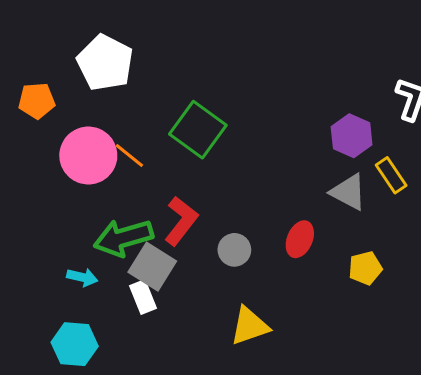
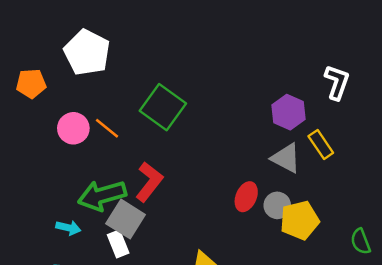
pink circle: (88, 156) -> (73, 128), size x0.7
gray circle: (234, 250) -> (277, 205), moved
yellow pentagon: (365, 268) -> (300, 220), size x1.4

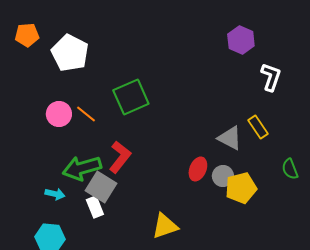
orange pentagon: (31, 84) -> (27, 35), moved
green square: (163, 107) -> (131, 97), turned 30
purple hexagon: (288, 112) -> (241, 40), moved
green semicircle: (361, 241) -> (290, 169), moved

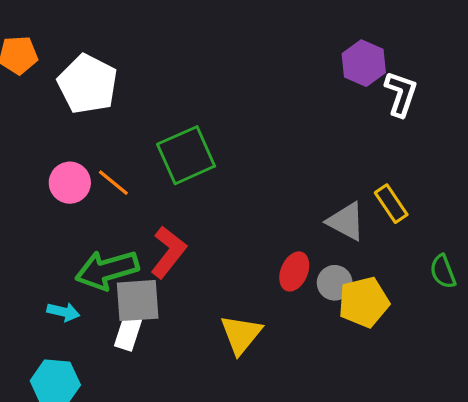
white L-shape: (271, 77) -> (401, 94), moved
gray square: (101, 187) -> (138, 301), turned -36
white rectangle: (95, 207) -> (128, 333), turned 40
yellow triangle: (165, 226) -> (241, 334), moved, turned -32

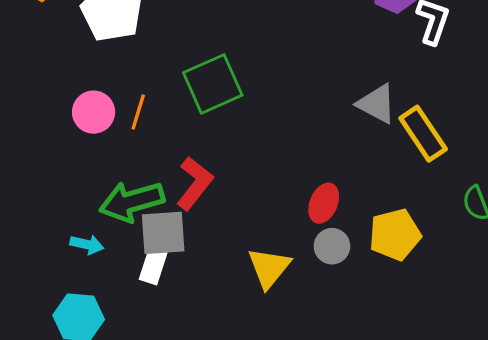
orange line: (113, 183) -> (138, 112), turned 68
yellow rectangle: (391, 204) -> (423, 134), size x1.4
gray triangle: (346, 221) -> (377, 104), moved
gray circle: (335, 283) -> (332, 246), moved

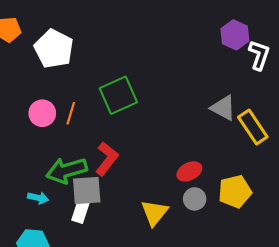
red ellipse: (324, 203) -> (189, 171), turned 40

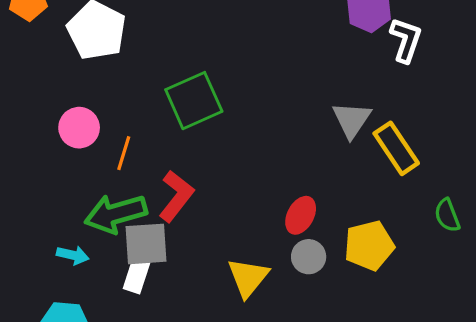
gray triangle: (223, 108) -> (352, 120), turned 36
orange line: (71, 113) -> (124, 153), moved
red ellipse: (189, 171) -> (301, 215), turned -35

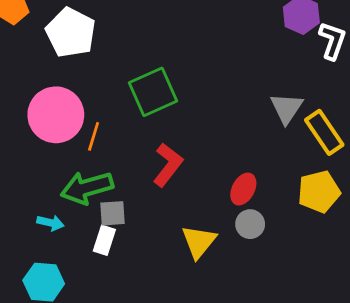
pink circle: (79, 128) -> (56, 115), size x1.6
red L-shape: (176, 196) -> (168, 165), moved
gray square: (146, 244) -> (112, 213), size x0.7
yellow pentagon: (369, 246) -> (319, 192), moved

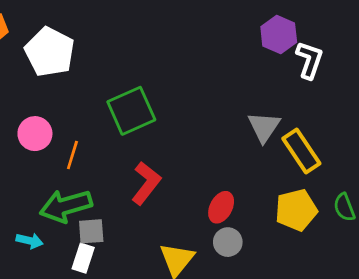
pink circle: (56, 115) -> (35, 134), size x0.6

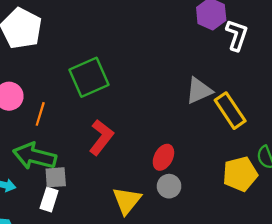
gray triangle: (264, 127) -> (199, 91), turned 32
green arrow: (66, 206) -> (35, 156), turned 30
yellow pentagon: (296, 210) -> (240, 174), moved

